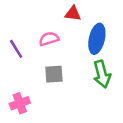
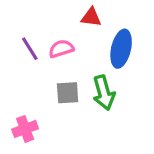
purple line: (16, 49) -> (30, 49), moved
green arrow: (102, 74) -> (104, 93), moved

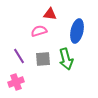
red triangle: (91, 17) -> (50, 14), moved
purple line: (30, 49) -> (19, 56), moved

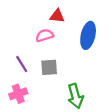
green arrow: (66, 59) -> (75, 96), moved

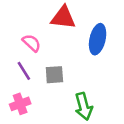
red triangle: (57, 16) -> (63, 18), size x1.5
pink semicircle: (45, 35) -> (32, 43), moved, turned 60

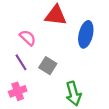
gray square: (54, 75) -> (48, 66), turned 36

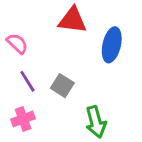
pink semicircle: (28, 38) -> (17, 43), moved

